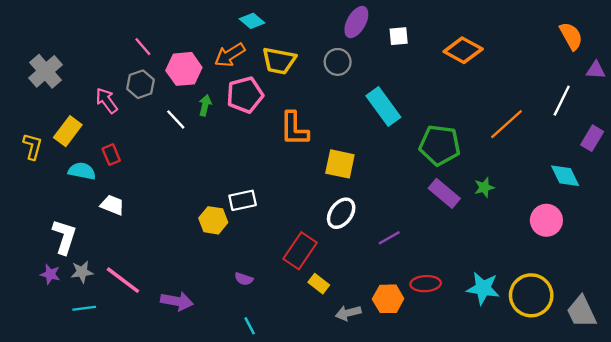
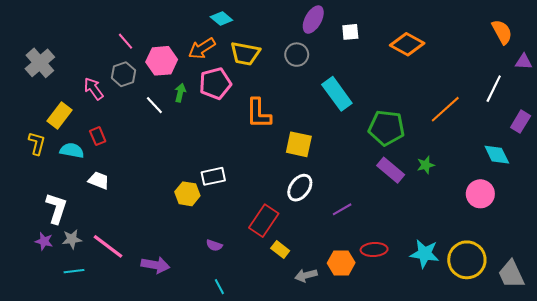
yellow L-shape: (33, 146) -> (37, 143), moved

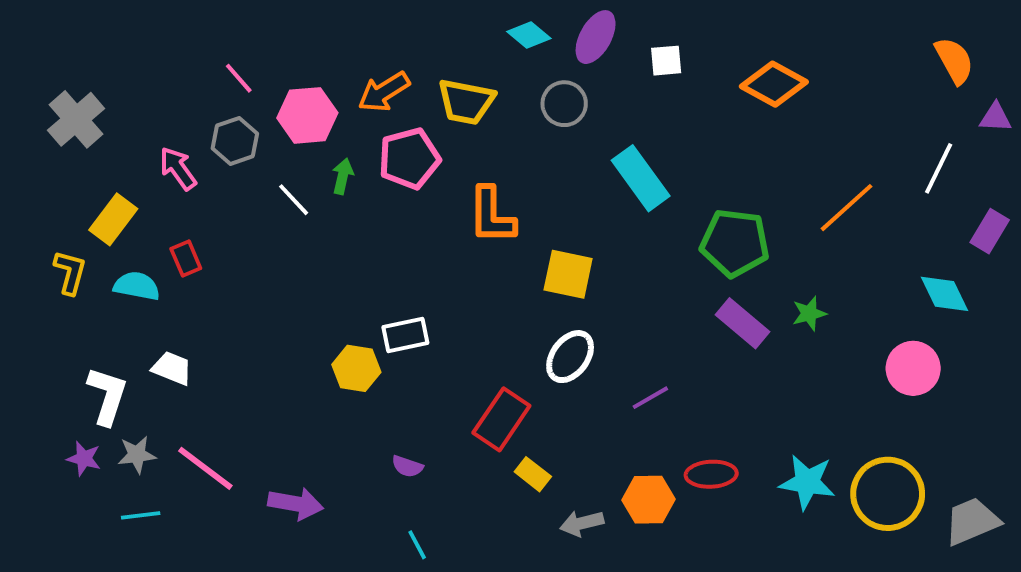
cyan diamond: (221, 18) -> (529, 35), moved
white trapezoid: (99, 180) -> (172, 368), moved
gray trapezoid: (511, 274) -> (972, 521), turned 92

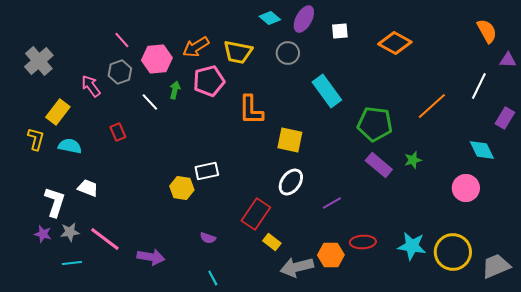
red rectangle: (186, 259) -> (118, 132), moved
gray arrow: (582, 523) -> (297, 267), size x1.5

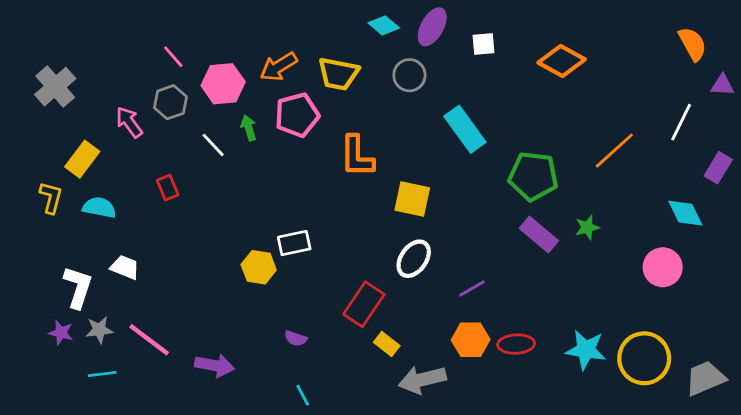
green arrow: (175, 90) -> (249, 128), turned -30
orange hexagon: (331, 255) -> (471, 340), moved

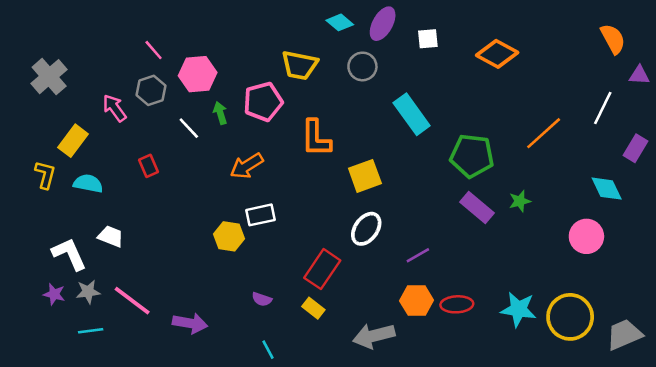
orange arrow: (279, 67) -> (247, 166), moved
yellow square: (412, 199) -> (365, 176), turned -32
white L-shape: (78, 287) -> (69, 254), turned -42
yellow rectangle: (387, 344) -> (313, 308), moved

